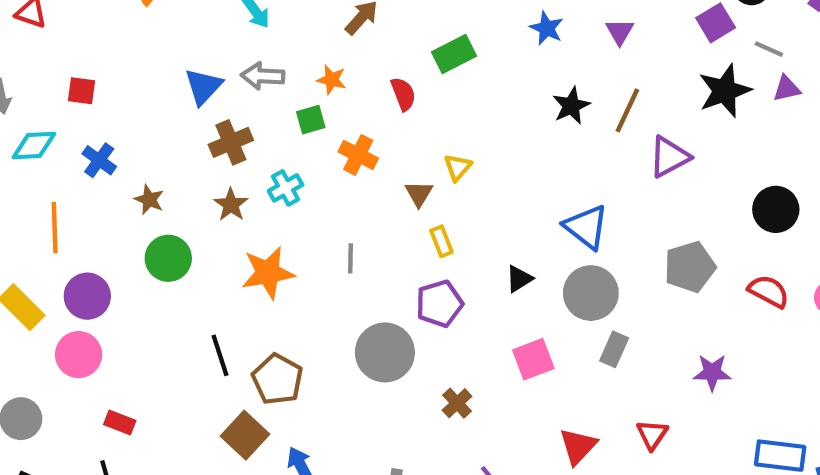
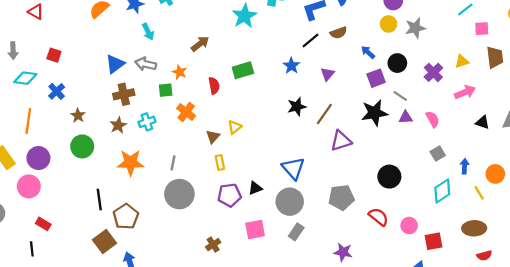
purple pentagon: (439, 304) -> (229, 195), moved
gray circle: (385, 352) -> (179, 194), moved

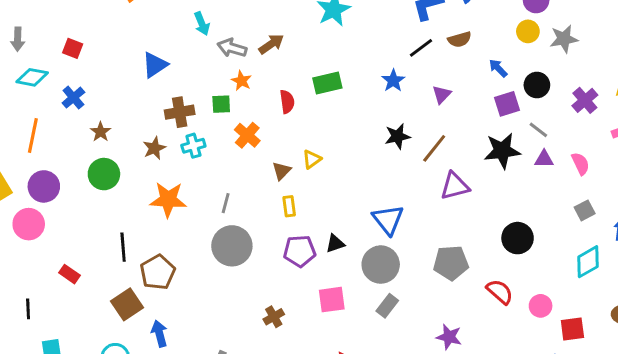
gray arrow: (146, 64) -> (232, 48), moved
brown cross: (124, 94) -> (180, 112), moved
red rectangle: (43, 224) -> (70, 274), moved

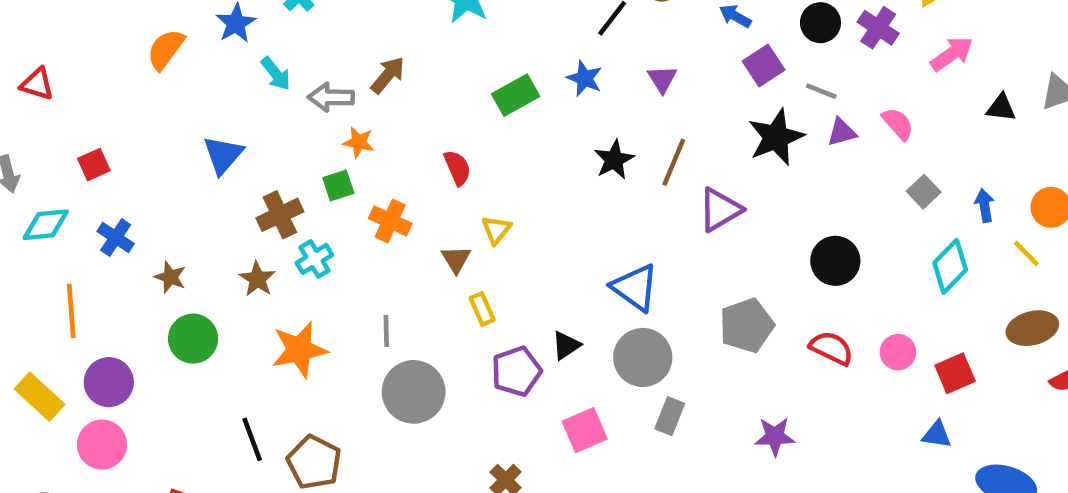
red square: (73, 48) -> (94, 165), turned -30
green rectangle: (327, 83) -> (516, 95), moved
black circle: (537, 85) -> (820, 23), moved
red semicircle: (287, 102) -> (457, 168), moved

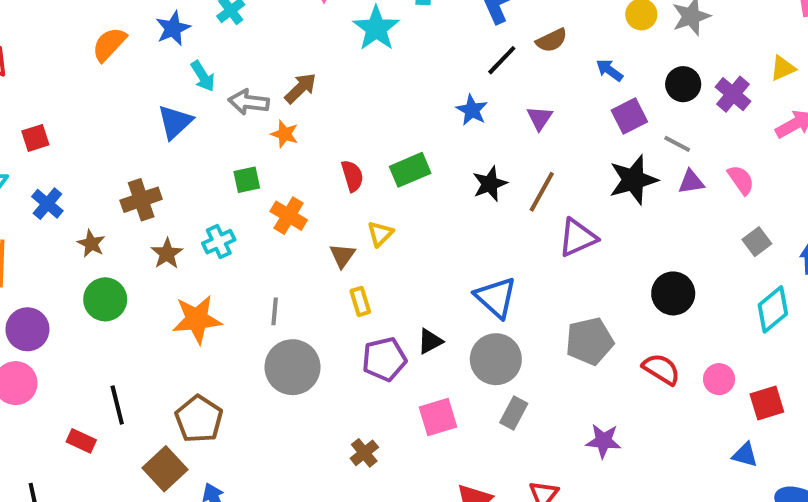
green rectangle: (516, 95) -> (410, 170), moved
orange star: (359, 142) -> (285, 134), moved
blue triangle: (223, 155) -> (175, 122), moved
brown cross: (280, 215) -> (141, 200), moved
black line: (252, 439) -> (117, 405), moved

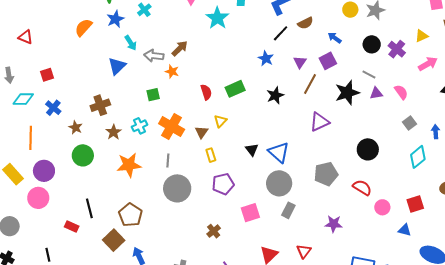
purple square: (629, 116) -> (328, 61), moved
brown line: (542, 192) -> (310, 84), moved
orange cross: (289, 216) -> (172, 126), moved, size x1.4
black triangle: (430, 341) -> (252, 150), moved, turned -40
pink circle: (719, 379) -> (382, 207), moved

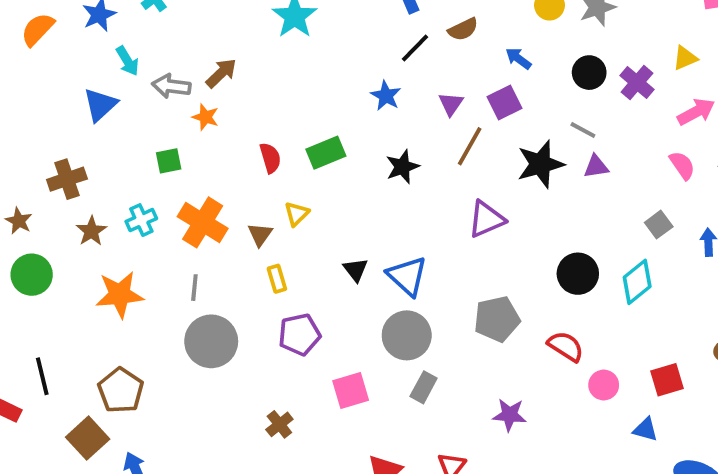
pink semicircle: (401, 92) -> (682, 165), moved
cyan diamond: (418, 157) -> (637, 282), moved

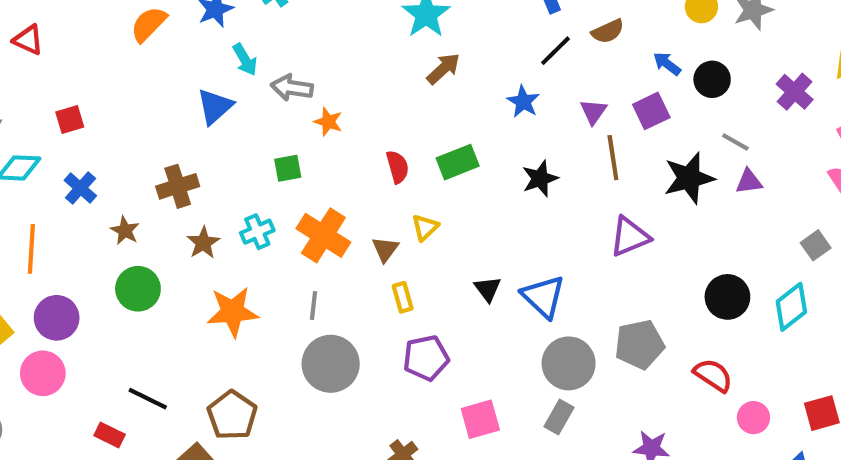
brown arrow: (221, 73) -> (443, 69), moved
black circle: (589, 73) -> (712, 79), moved
brown line: (470, 146) -> (613, 158), turned -39
gray circle: (407, 335) -> (569, 363), moved
black line: (42, 376) -> (148, 399), turned -51

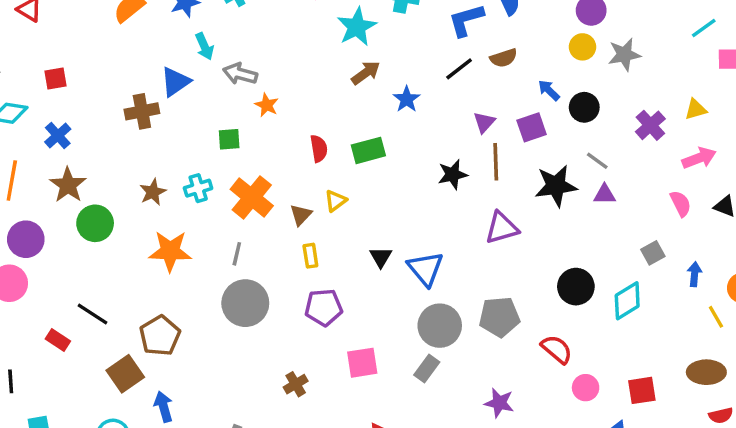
blue star: (523, 102) -> (407, 99), moved
black star: (540, 179) -> (453, 175), moved
brown cross: (178, 186) -> (142, 111), moved
brown star: (125, 230) -> (68, 185), moved, size x1.5

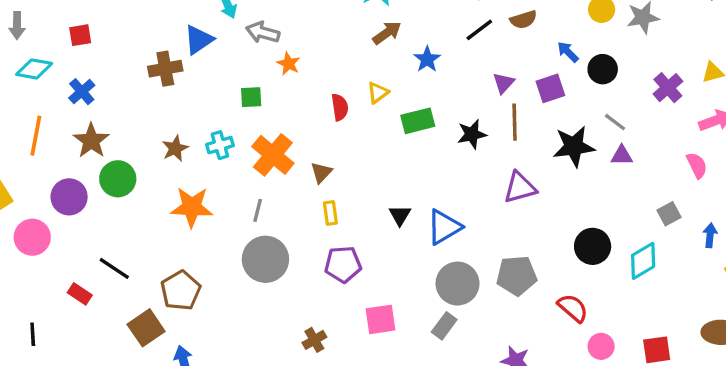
green rectangle: (368, 150) -> (418, 121), moved
yellow triangle: (335, 201) -> (378, 93), moved
purple circle: (26, 239) -> (69, 197), moved
blue triangle: (425, 269) -> (444, 227), turned 39

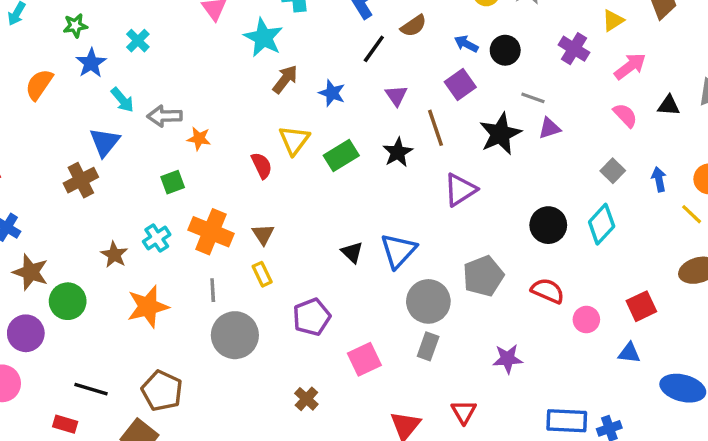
purple triangle: (504, 83) -> (396, 96), moved
yellow triangle: (378, 93) -> (294, 140), size x1.4
yellow rectangle: (330, 213) -> (262, 274), moved

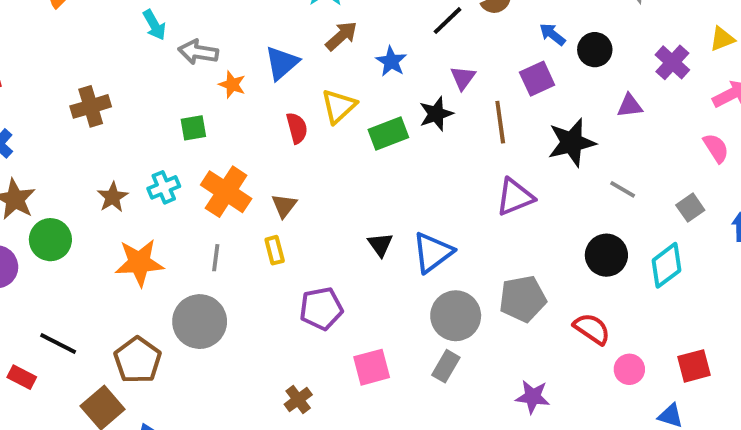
gray line: (533, 98) -> (623, 189), moved
purple triangle: (549, 128) -> (630, 106), moved
blue triangle: (105, 142) -> (282, 63), moved
black star: (398, 152) -> (436, 114), moved
gray circle: (235, 335) -> (200, 322), moved

